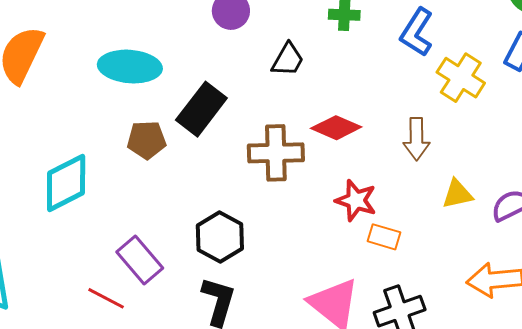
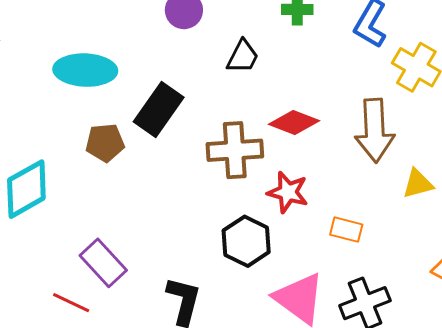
brown arrow: (416, 139) -> (375, 130), size x1.5
red star: (356, 200) -> (288, 192), moved
black hexagon: (220, 237) -> (246, 241), moved

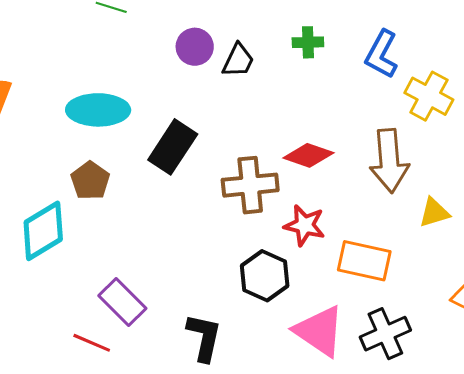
black trapezoid: (243, 57) -> (238, 60), moved
brown pentagon: (105, 143) -> (90, 181), moved, turned -30
orange rectangle: (346, 230) -> (364, 261), size x1.6

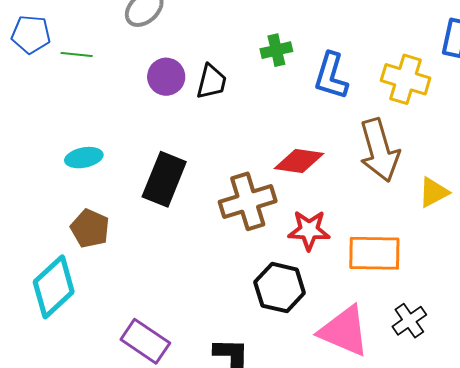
blue L-shape: (382, 54) -> (331, 76), moved
cyan ellipse: (98, 110) -> (84, 158), size x0.6
black cross: (385, 334) -> (409, 321), size x0.7

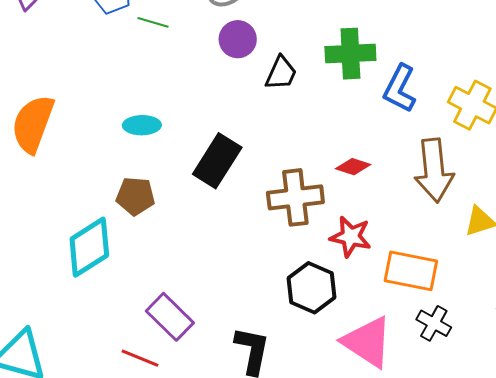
green cross: (276, 50) -> (350, 54), size x1.6
purple circle: (166, 77) -> (238, 39), moved
red diamond: (299, 161) -> (353, 167), size x0.7
brown pentagon: (90, 228) -> (135, 196), turned -30
black cross: (409, 321) -> (434, 323), moved, turned -36

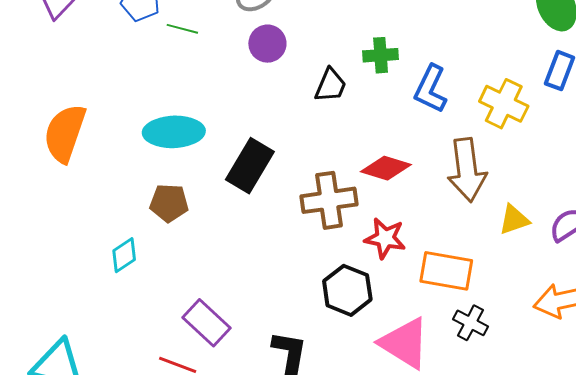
green cross: (350, 54) -> (381, 55), size x0.7
black trapezoid: (281, 73) -> (331, 85), moved
cyan ellipse: (142, 125) -> (174, 132), size x1.6
red diamond: (353, 167) -> (386, 168), size x1.4
cyan diamond: (89, 247) -> (124, 255), size x0.6

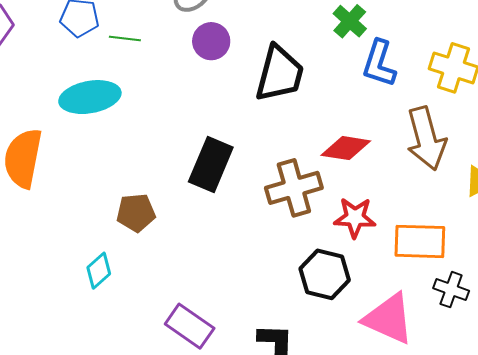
green cross: (381, 55) -> (350, 21), moved, turned -36
black trapezoid: (331, 85) -> (280, 74), size x1.6
cyan ellipse: (174, 132) -> (90, 97), moved

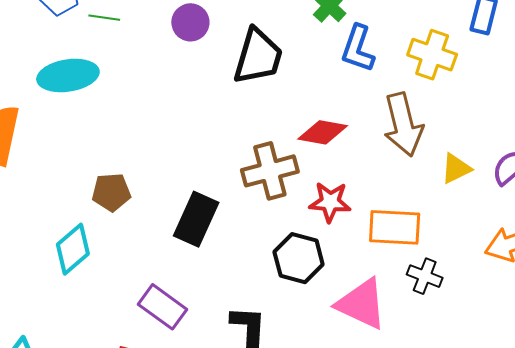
black rectangle: (211, 165) -> (196, 219), moved
cyan diamond: (99, 271) -> (73, 249), size x1.4

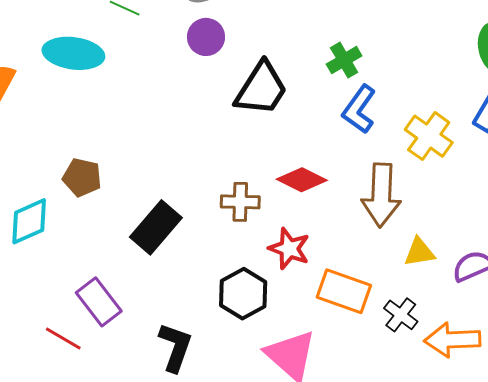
brown cross: (270, 171) -> (240, 202), size x0.7
black cross: (425, 276) -> (401, 315), moved

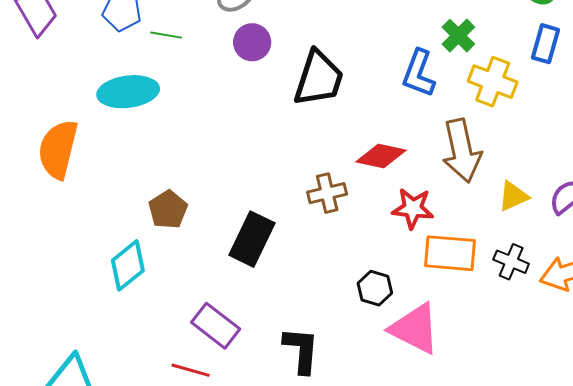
green cross: (344, 60) -> (458, 36), moved
brown pentagon: (82, 177) -> (168, 210), turned -30
red star: (289, 249) -> (413, 208), moved
black hexagon: (243, 294) -> (375, 288), moved, size x0.7

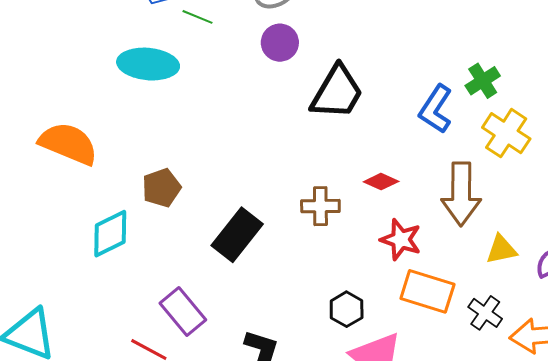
orange semicircle: (58, 149) -> (68, 144), moved, turned 86
red diamond: (381, 156) -> (381, 182), size x0.7

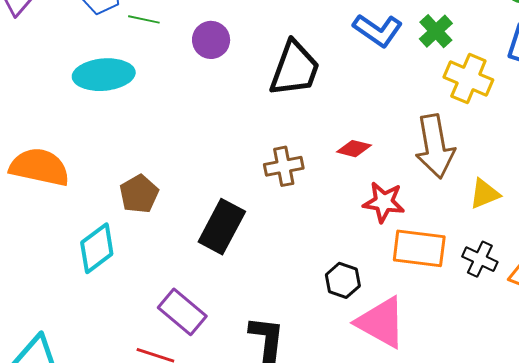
purple circle: (280, 43) -> (211, 40), moved
blue L-shape: (436, 109) -> (378, 30), moved, turned -78
brown cross: (320, 206) -> (284, 166), moved

